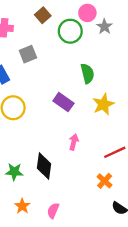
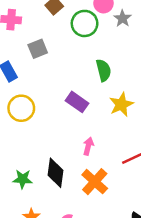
orange cross: (105, 181) -> (95, 182), moved, size x1.5

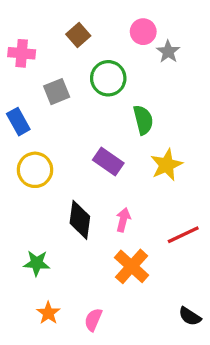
green circle: (85, 23) -> (108, 78), moved
black diamond: (55, 173) -> (80, 220), moved

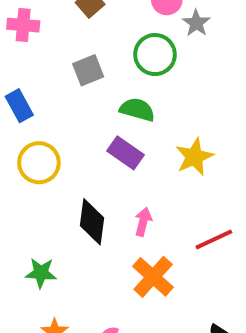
green circle: (108, 78) -> (155, 55), moved
gray square: (57, 92) -> (88, 70), moved
green semicircle: (143, 120) -> (137, 110), moved, turned -60

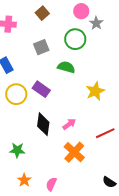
purple rectangle: (125, 153) -> (41, 89), moved
pink arrow: (143, 222) -> (69, 124), turned 40

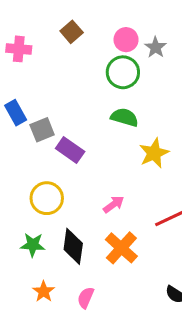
pink circle: (81, 11) -> (126, 40), moved
gray square: (41, 47) -> (42, 130), moved
green semicircle: (66, 67) -> (124, 117), moved
yellow circle: (16, 94) -> (47, 198), moved
black diamond: (43, 124) -> (73, 246), moved

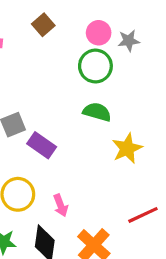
gray star: (156, 47) -> (129, 41), turned 30
pink arrow: (114, 204) -> (61, 205), moved, turned 105

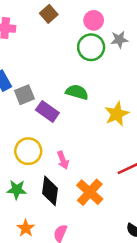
gray star: (129, 41) -> (119, 40), moved
green semicircle: (97, 112) -> (77, 92), moved

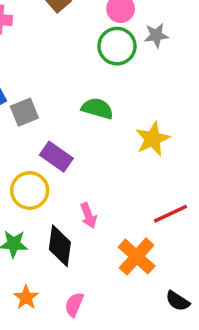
purple rectangle: (47, 111) -> (56, 157), moved
pink arrow: (63, 160) -> (88, 215), moved
orange cross: (90, 192) -> (137, 256), moved

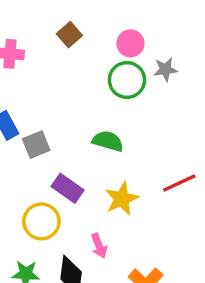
yellow star: (153, 139) -> (122, 199), moved
red line: (170, 214) -> (179, 183), moved

